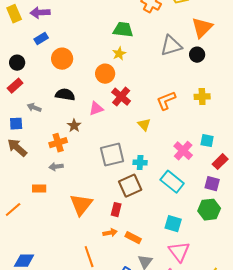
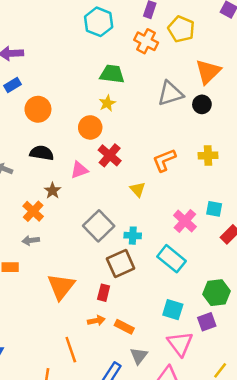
orange cross: (58, 143) -> (33, 211), turned -30
gray square: (112, 155) -> (99, 226), turned -30
purple square: (212, 184) -> (207, 322), moved, turned -35

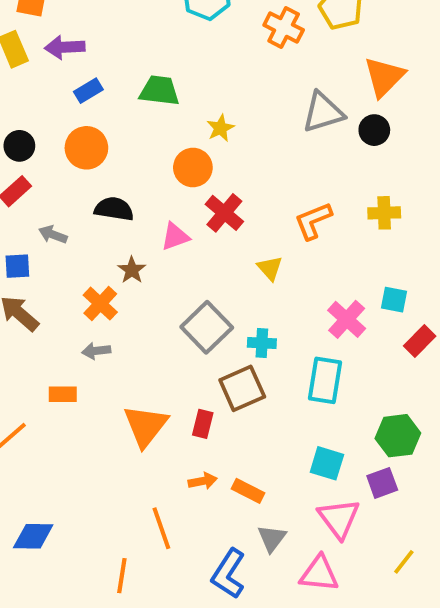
green trapezoid: (112, 74) -> (159, 91), moved
blue rectangle: (12, 85) -> (88, 91), moved
orange circle: (38, 109) -> (86, 148), moved
cyan rectangle: (172, 259) -> (325, 380), turned 60
red rectangle: (104, 293) -> (203, 424), moved

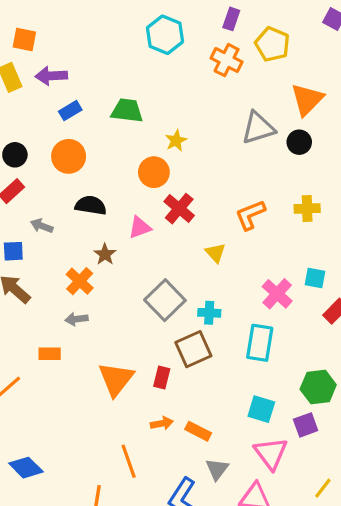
blue diamond: (33, 536) -> (26, 468), turned 44

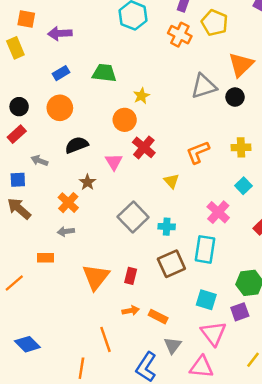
purple arrow: (51, 76) -> (60, 33), moved
black semicircle: (91, 205) -> (77, 145), turned -30
pink triangle: (140, 227) -> (114, 162), turned -42
cyan square: (315, 278) -> (243, 186), moved, turned 35
brown square: (193, 349) -> (171, 264), moved

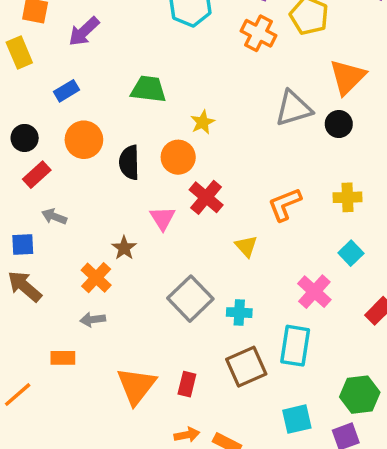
purple arrow: (60, 33) -> (84, 31), turned -40
blue rectangle: (61, 73) -> (66, 91), moved
red rectangle: (17, 134) -> (37, 175), moved
black semicircle: (77, 145) -> (129, 162), moved, turned -70
cyan square: (206, 300) -> (297, 419), turned -30

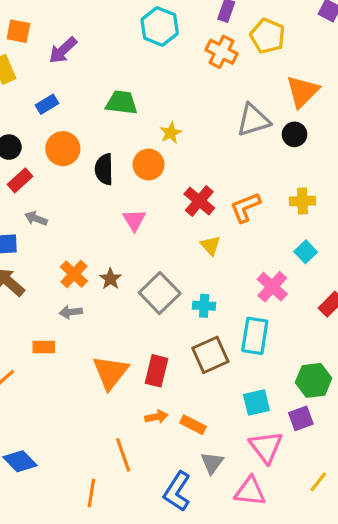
red cross: (206, 197) -> (199, 201), moved
brown star: (124, 248) -> (110, 279), moved
red rectangle: (187, 384) -> (156, 371), size x1.4

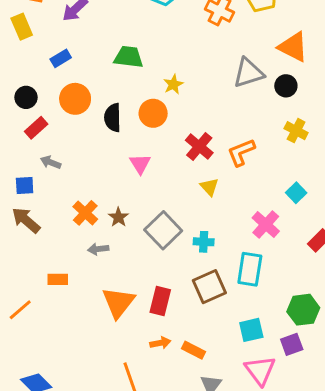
orange triangle: (302, 92) -> (293, 47), turned -48
yellow cross: (302, 201) -> (296, 131), moved, turned 30
gray arrow: (71, 312) -> (98, 249), moved

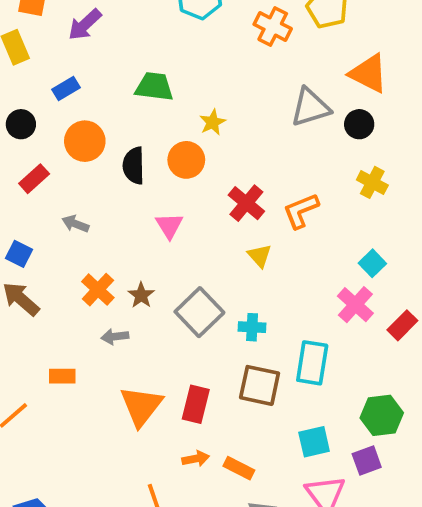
black circle: (26, 97) -> (21, 124), moved
gray arrow: (51, 162) -> (75, 224), moved
blue square: (25, 185) -> (19, 254), turned 30
pink cross: (266, 224) -> (355, 305), moved
brown square: (209, 287) -> (260, 385), turned 36

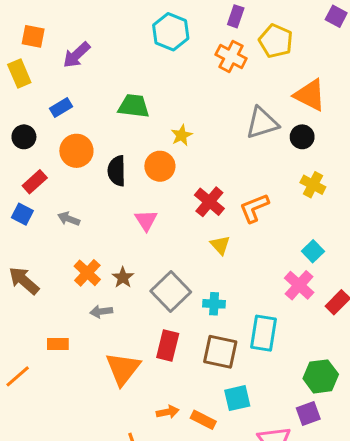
blue square: (19, 254) -> (22, 214), moved
red rectangle: (196, 404) -> (168, 346), moved
cyan square: (314, 442) -> (237, 398), moved

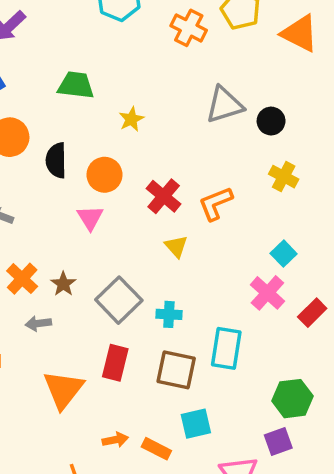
orange triangle: (310, 95) -> (300, 33), moved
orange circle: (160, 166) -> (105, 175), moved

